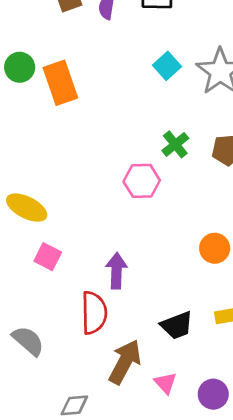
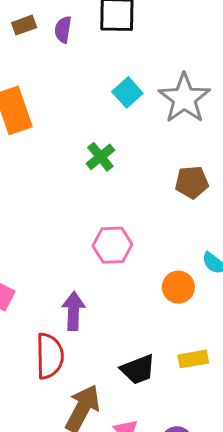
green cross: (175, 144) -> (100, 157), moved
pink hexagon: (142, 181) -> (112, 245), moved

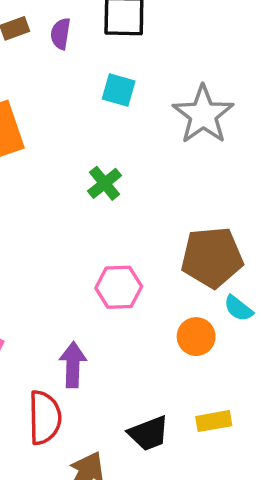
cyan square: (127, 92) -> (119, 90), moved, turned -32
brown pentagon: (192, 182) -> (212, 257), moved, size x1.6

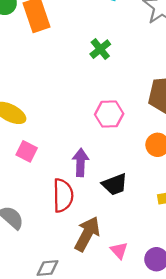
black trapezoid: (149, 433) -> (115, 184), moved

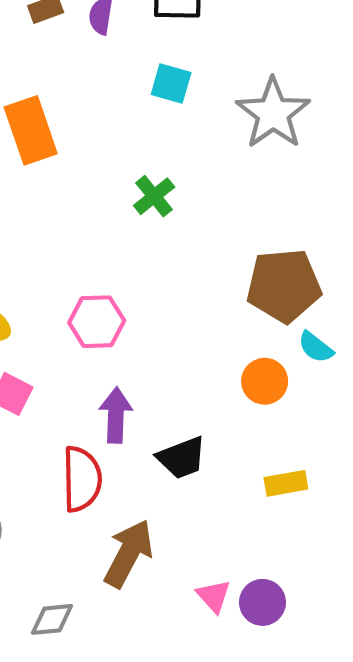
pink hexagon: (109, 114) -> (97, 322), moved
pink triangle: (119, 250) -> (214, 596), moved

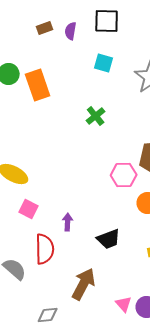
pink hexagon: (97, 322) -> (124, 175), moved
purple arrow: (116, 415) -> (68, 222), moved, size x0.7
red semicircle: (82, 479) -> (45, 249), moved

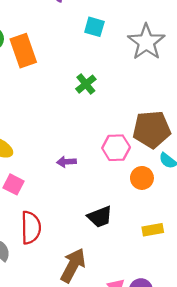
purple arrow: (68, 222) -> (66, 162), moved, turned -96

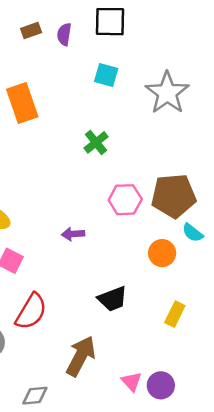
pink hexagon: (116, 148) -> (125, 200), moved
red semicircle: (31, 228) -> (31, 312), turned 32
yellow rectangle: (153, 230) -> (175, 314), turned -54

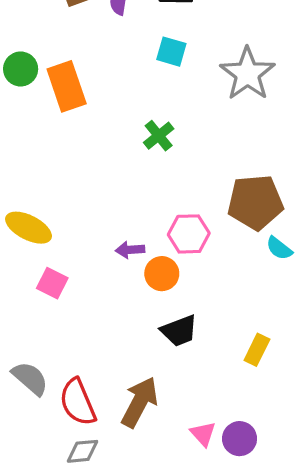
pink hexagon: (125, 200) -> (189, 234), moved
orange circle: (162, 253) -> (162, 274), moved
red semicircle: (31, 312) -> (78, 402), moved, turned 126

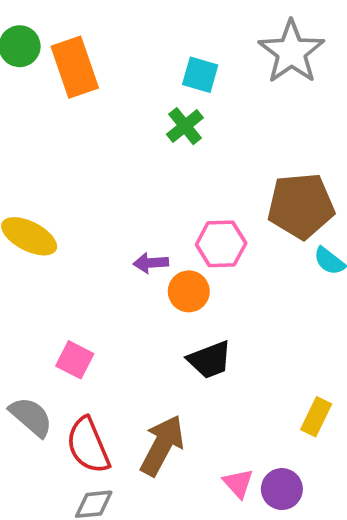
cyan square: (171, 52) -> (200, 75), moved
pink square: (52, 283) -> (75, 360), moved
yellow rectangle: (257, 350) -> (316, 417), moved

